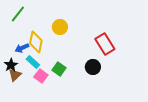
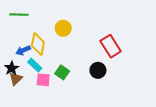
green line: (18, 14) -> (19, 15), turned 54
pink square: (41, 76) -> (43, 80), turned -32

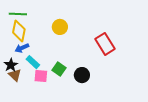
yellow diamond: (38, 44) -> (19, 31), moved
black circle: (98, 70) -> (82, 75), moved
brown triangle: (16, 79) -> (15, 75), turned -32

